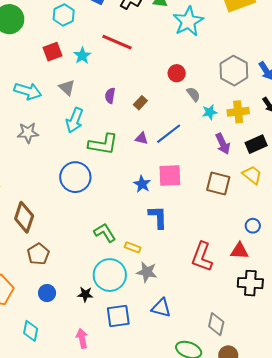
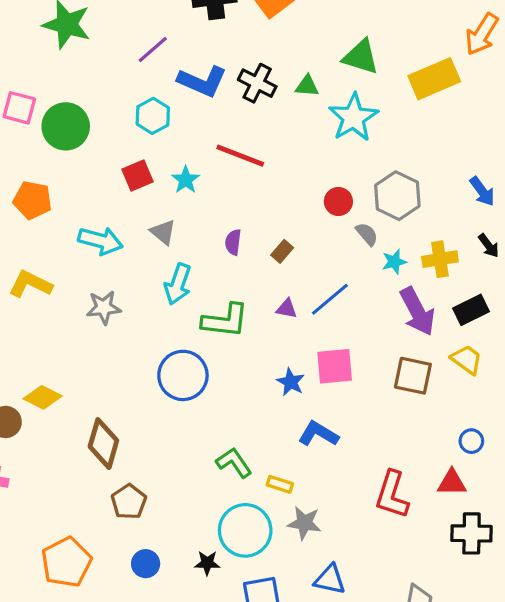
gray hexagon: (234, 71) -> (397, 196), moved
purple arrow: (223, 144) -> (417, 311), size x1.4
blue L-shape: (158, 217) -> (318, 434), turned -55

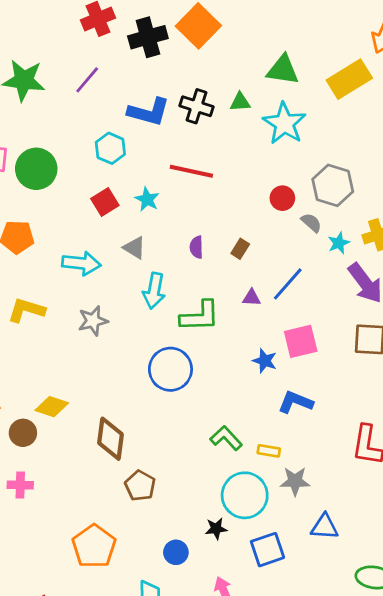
purple line: (153, 49) -> (87, 80), moved
blue circle: (146, 564) -> (176, 552), moved

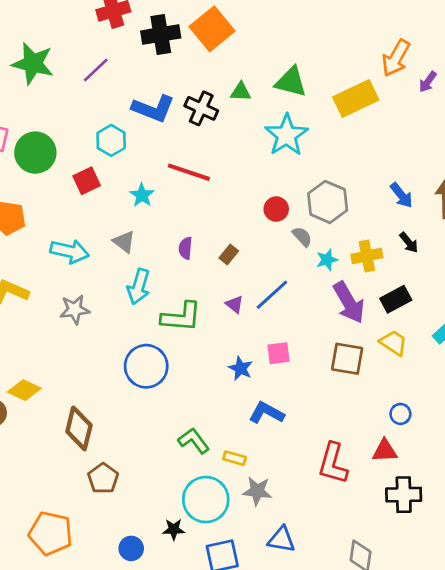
green triangle: (240, 102) -> (241, 92), moved
red square: (105, 202) -> (87, 181), moved
purple triangle: (252, 298) -> (234, 304), turned 30
pink square: (301, 341) -> (278, 353), size x0.7
orange pentagon: (94, 546) -> (51, 533), turned -30

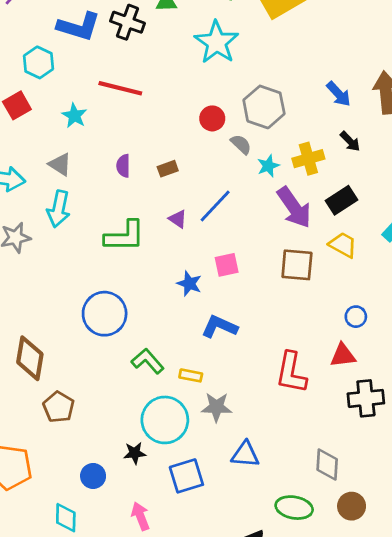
brown rectangle: (229, 255) -> (168, 169), turned 36
cyan arrow: (139, 287) -> (59, 209), moved
blue circle: (146, 366) -> (105, 314), moved

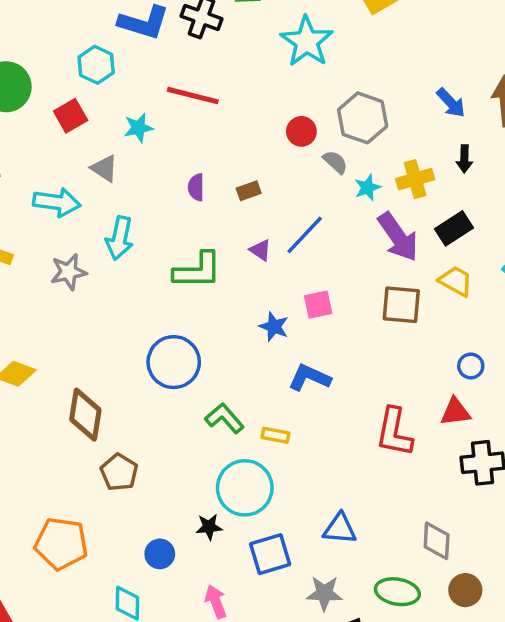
cyan star: (74, 116) -> (138, 128), turned 30
black arrow: (350, 141) -> (464, 159), turned 45
gray triangle: (60, 164) -> (104, 168), moved
gray star: (217, 407) -> (324, 593), moved

